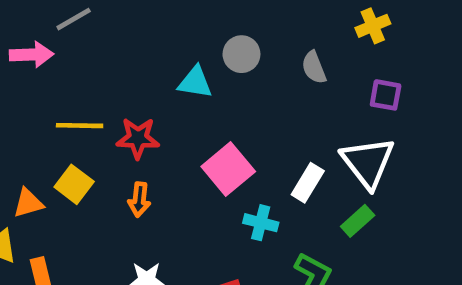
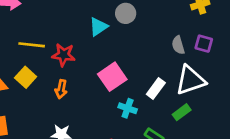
gray semicircle: (314, 67) -> (178, 45), moved
cyan triangle: (195, 82) -> (98, 27), turned -48
white triangle: (368, 162) -> (190, 80), turned 44

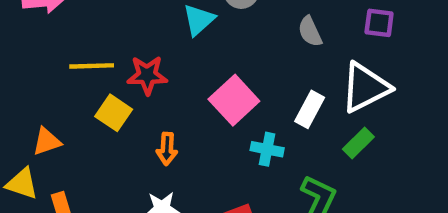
gray semicircle: (178, 45) -> (310, 31), moved
yellow square: (26, 77) -> (114, 113), moved
orange arrow: (61, 89) -> (167, 149), moved

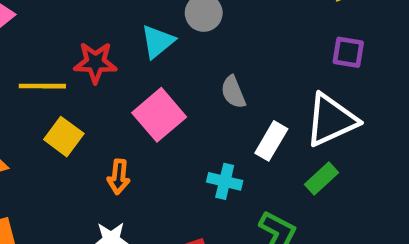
gray semicircle: (310, 31) -> (233, 92), moved
red star: (147, 75) -> (95, 62), moved
pink square: (234, 100) -> (159, 115), moved

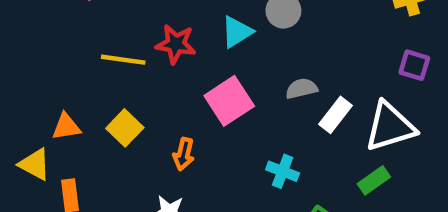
gray semicircle: (233, 92) -> (302, 89), turned 92
yellow square: (64, 137) -> (125, 128), moved
white rectangle: (271, 141) -> (335, 115), moved

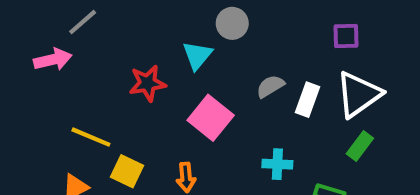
yellow line: (123, 60) -> (91, 137), moved, turned 33
purple square: (414, 65) -> (346, 36), moved

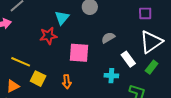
cyan triangle: (197, 55) -> (62, 18), moved
white rectangle: (307, 100) -> (128, 59), moved, turned -56
pink square: (211, 118) -> (79, 53), turned -35

